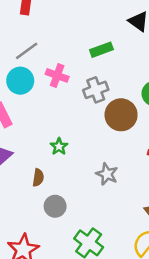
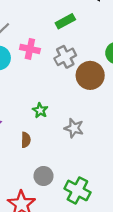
gray star: (107, 174) -> (74, 128), moved
gray circle: (55, 206) -> (44, 176), moved

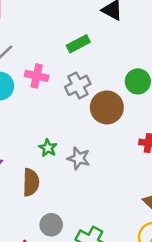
gray star: (74, 128) -> (79, 158), moved
brown semicircle: (26, 140) -> (31, 182), size x1.5

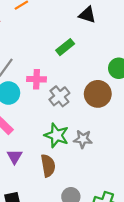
gray cross: (78, 85) -> (59, 96), moved
green star: (48, 148) -> (57, 135), size x1.6

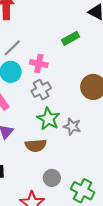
gray cross: (59, 96) -> (41, 90), moved
brown semicircle: (48, 166) -> (36, 145), turned 85

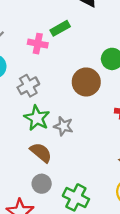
pink cross: (39, 64) -> (38, 44), moved
brown semicircle: (36, 145) -> (41, 153), moved, turned -135

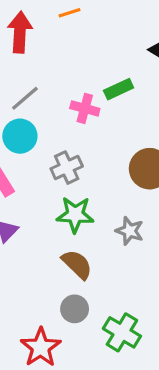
green star: (37, 118) -> (75, 215), turned -30
gray star: (63, 126) -> (130, 231), moved

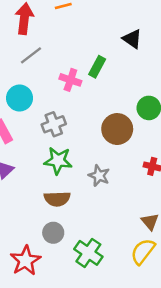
green rectangle: (119, 89) -> (97, 67), turned -40
gray line: (25, 98) -> (31, 55), moved
brown semicircle: (77, 264) -> (57, 199), turned 130

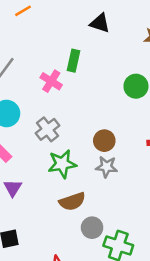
pink cross: (70, 80) -> (51, 81), turned 30
brown circle: (117, 129) -> (104, 141), moved, size x0.7
gray circle: (53, 233) -> (92, 228), moved

